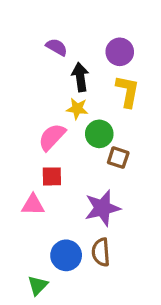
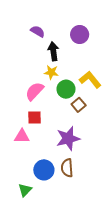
yellow L-shape: (128, 91) -> (90, 80), moved, turned -50
brown square: (118, 158) -> (79, 105), turned 32

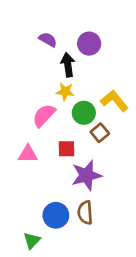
purple circle: (80, 35) -> (89, 44), moved
red square: (34, 117) -> (67, 149), moved
pink triangle: (22, 136) -> (28, 154), moved

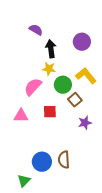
purple circle: (89, 44) -> (82, 42), moved
purple star: (86, 175) -> (85, 123), moved, size x0.6

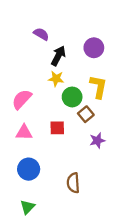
black arrow: (51, 49) -> (58, 56), turned 36
yellow L-shape: (86, 76) -> (98, 87), turned 50
pink semicircle: (33, 87) -> (22, 99), moved
blue circle: (42, 162) -> (29, 169), moved

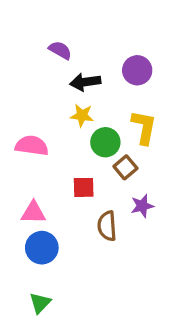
black arrow: (58, 56) -> (85, 82), turned -126
pink semicircle: (22, 99) -> (32, 146), turned 55
pink triangle: (24, 132) -> (33, 213), moved
brown semicircle: (73, 183) -> (107, 226), moved

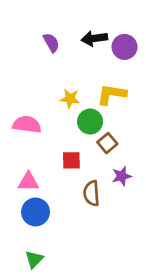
purple semicircle: (60, 50) -> (51, 43), turned 30
purple circle: (137, 70) -> (124, 47), moved
black arrow: (85, 82) -> (94, 38), moved
yellow L-shape: (144, 127) -> (112, 94), moved, turned -92

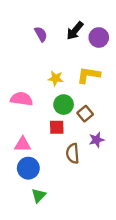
black arrow: (94, 38) -> (75, 31), turned -42
green circle: (90, 122) -> (64, 105), moved
green triangle: (34, 259) -> (39, 195), moved

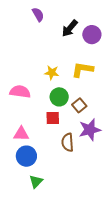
purple semicircle: (41, 34) -> (38, 15), moved
purple star: (96, 140) -> (90, 130), size x1.5

